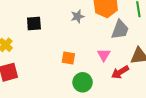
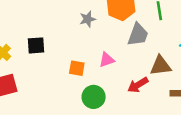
black square: (34, 24) -> (36, 45), moved
pink triangle: (104, 55) -> (107, 60), moved, turned 40

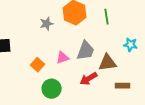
gray trapezoid: (138, 35) -> (86, 51), moved
orange square: (77, 68) -> (38, 65), turned 32

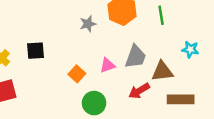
brown rectangle: (123, 86) -> (181, 99), size x1.5

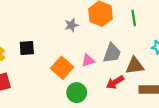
orange square: (77, 74) -> (62, 68), size x1.5

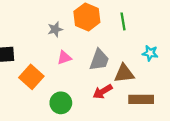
pink triangle: (88, 60) -> (64, 58), moved
orange square: (62, 68) -> (31, 77), moved

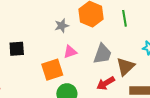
brown triangle: (124, 73) -> (126, 67), turned -36
orange square: (31, 77) -> (52, 70), moved, turned 30

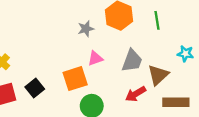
black square: (17, 49) -> (35, 88), moved, turned -35

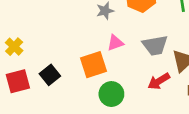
gray trapezoid: (132, 61) -> (155, 45), turned 60

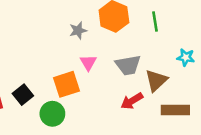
pink triangle: (115, 43) -> (88, 63), turned -42
green circle: (111, 94) -> (52, 114), moved

